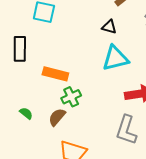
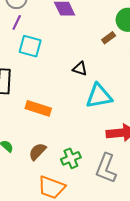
black triangle: (109, 27) -> (80, 69), moved
green cross: (71, 97) -> (71, 158), moved

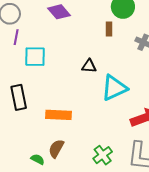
brown rectangle: (109, 38) -> (109, 29), turned -40
brown semicircle: (37, 152) -> (56, 149), moved

